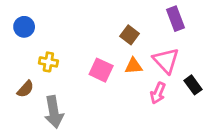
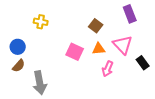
blue circle: (24, 27) -> (18, 47), moved
yellow cross: (48, 62) -> (41, 22), moved
pink arrow: (158, 93) -> (108, 69), moved

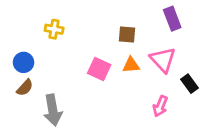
brown square: (96, 26) -> (127, 34), turned -32
pink arrow: (108, 69) -> (160, 106), moved

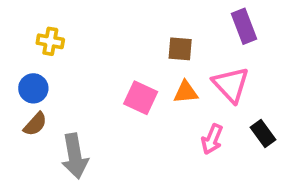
yellow cross: (54, 29) -> (50, 41), moved
black rectangle: (189, 84) -> (263, 134), moved
pink arrow: (160, 106) -> (212, 139), moved

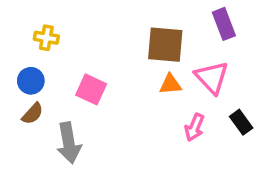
brown square: (180, 49) -> (165, 45), size x1.6
pink square: (141, 98) -> (91, 89), moved

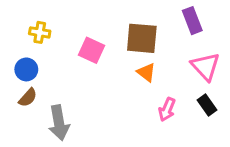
pink triangle: (212, 77) -> (206, 66), moved
orange triangle: (170, 84) -> (146, 72), turned 42
pink square: (91, 89) -> (91, 50), moved

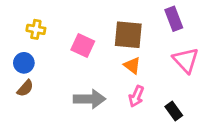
black rectangle: (207, 105) -> (174, 111), moved
pink arrow: (167, 109) -> (136, 96), moved
gray arrow: (59, 123) -> (89, 99), moved, turned -80

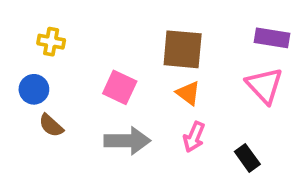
purple rectangle: (174, 19) -> (272, 38), moved, turned -60
pink square: (83, 45) -> (120, 87), moved
brown semicircle: (25, 88) -> (51, 125), moved, turned 90

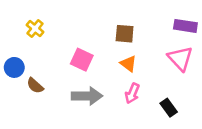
yellow cross: (51, 42) -> (35, 29), turned 30
brown square: (183, 49) -> (125, 34), size x0.7
blue circle: (34, 89) -> (14, 67), moved

